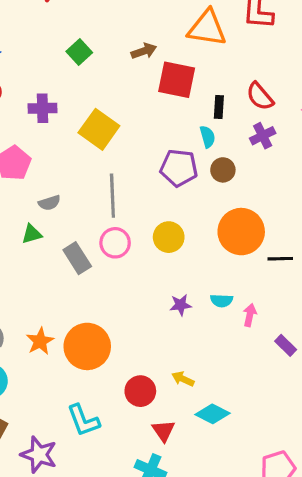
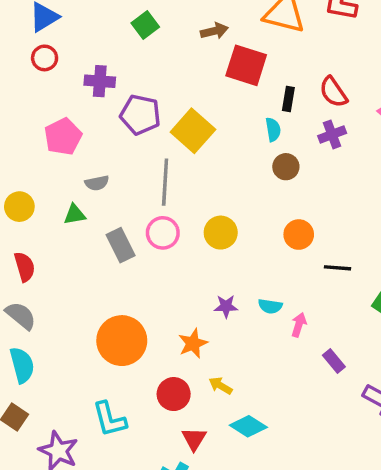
yellow square: (99, 129) -> (193, 131), moved
purple pentagon: (179, 168) -> (140, 115), moved
orange circle: (241, 232) -> (299, 235), size x0.6
orange star: (40, 341) -> (193, 343), moved

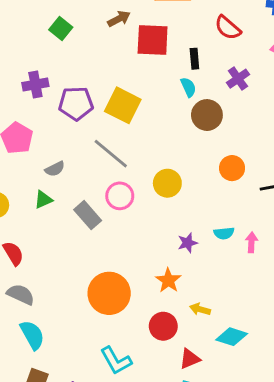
red semicircle: (333, 92) -> (228, 28), moved
brown circle: (286, 167) -> (207, 115), size x1.4
gray line: (165, 182) -> (111, 154), turned -39
red triangle: (194, 439) -> (190, 359), turned 50

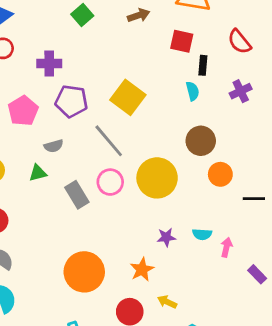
red square: (153, 40) -> (182, 41), moved, size x0.7
purple pentagon: (76, 103) -> (71, 101), moved
brown circle: (207, 115) -> (201, 141), moved
yellow circle: (167, 183) -> (157, 178), size x1.5

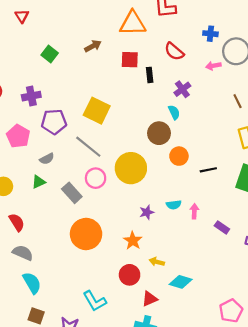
cyan semicircle: (193, 91) -> (174, 112), moved
orange circle: (84, 272) -> (86, 234), moved

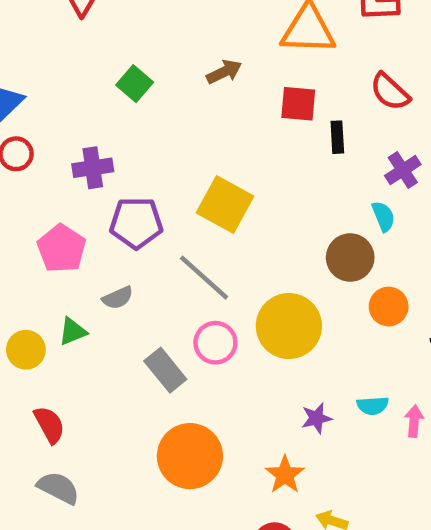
green triangle: (39, 182) -> (73, 331), moved

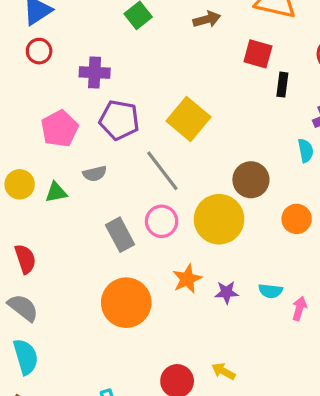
brown circle: (350, 258) -> (251, 180), moved
yellow circle: (26, 350) -> (20, 184), moved
orange star: (285, 475) -> (187, 279), moved

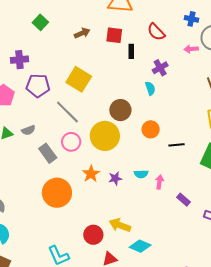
brown arrow: (207, 19) -> (82, 33), moved
gray semicircle: (95, 174) -> (28, 130), moved
yellow arrow: (223, 371) -> (120, 225), size x1.5

